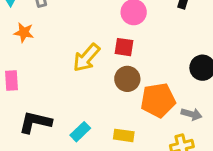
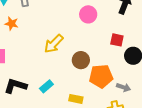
red square: (124, 47) -> (117, 40), moved
cyan rectangle: (80, 132) -> (46, 86), moved

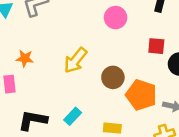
orange star: (12, 24) -> (25, 58), moved
orange pentagon: (101, 76) -> (141, 95), turned 30

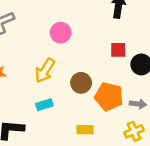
pink circle: (116, 18) -> (61, 33), moved
cyan rectangle: (73, 116) -> (44, 105), moved, turned 35

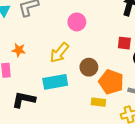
cyan rectangle: (44, 105) -> (55, 82), size x1.6
yellow rectangle: (85, 130) -> (98, 102), moved

